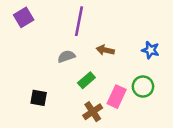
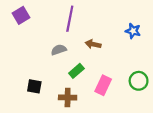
blue star: (151, 50) -> (133, 31), moved
green circle: (143, 87) -> (139, 81), moved
brown cross: (93, 112) -> (68, 97), moved, turned 35

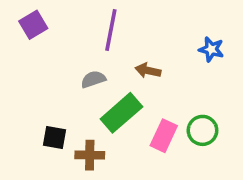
green rectangle: (76, 71) -> (121, 113), size x1.6
green circle: (139, 81) -> (202, 130), moved
brown cross: (68, 97) -> (90, 155), moved

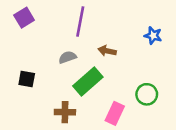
pink rectangle: (164, 136) -> (115, 113), moved
black square: (54, 137) -> (27, 79), moved

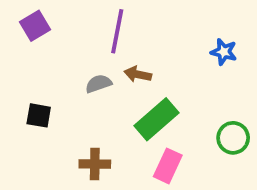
brown arrow: (107, 51) -> (138, 74), moved
green rectangle: (88, 82) -> (156, 119), moved
green circle: (147, 94) -> (233, 138), moved

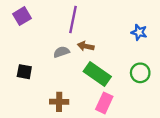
green rectangle: (156, 119) -> (97, 74), turned 76
green circle: (233, 138) -> (140, 73), moved

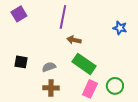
gray semicircle: (61, 52) -> (49, 67), moved
green circle: (140, 73) -> (115, 86), moved

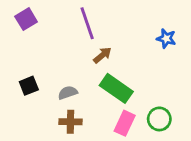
purple line: (63, 17) -> (87, 23), turned -30
brown arrow: (74, 40) -> (102, 55), turned 128
black square: (21, 62) -> (29, 86), turned -32

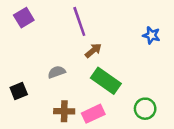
black square: (29, 86) -> (19, 91), moved
gray semicircle: (68, 93) -> (57, 72), moved
pink rectangle: (125, 123) -> (93, 114), moved, turned 40

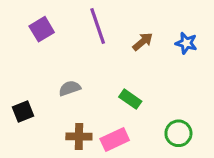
purple square: (24, 18) -> (42, 29), moved
brown arrow: (93, 51) -> (143, 42), moved
green rectangle: (106, 81) -> (130, 99), size x0.6

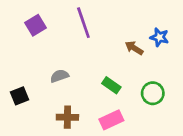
brown arrow: (143, 42) -> (134, 48), moved, turned -108
green circle: (178, 133) -> (153, 93), moved
pink rectangle: (115, 140) -> (111, 120), moved

